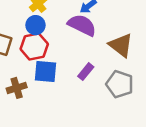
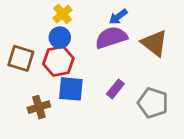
purple semicircle: (82, 25) -> (111, 38), turned -44
brown triangle: (121, 45) -> (154, 43), moved

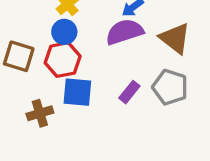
gray pentagon: (153, 103) -> (170, 87), moved

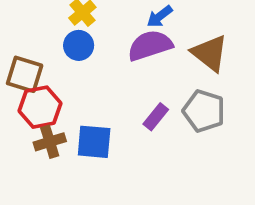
red hexagon: (63, 60) -> (40, 107), moved
blue square: (77, 92) -> (94, 142), moved

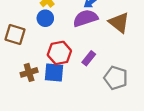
red hexagon: (40, 107) -> (59, 53), moved
gray pentagon: (204, 111) -> (116, 78), moved

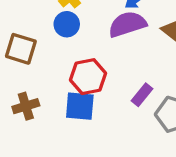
purple rectangle: (89, 58) -> (142, 95), moved
brown cross: (29, 72) -> (26, 106), moved

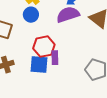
purple rectangle: (142, 95) -> (55, 58), moved, turned -40

